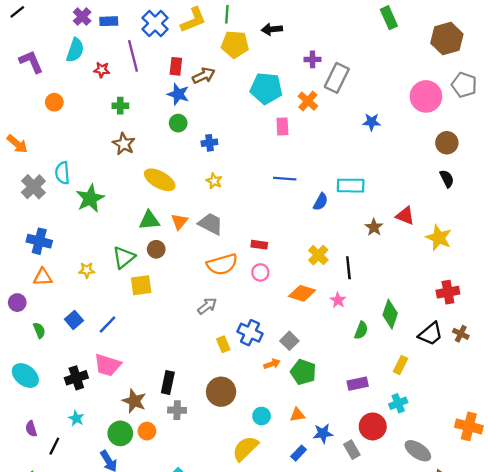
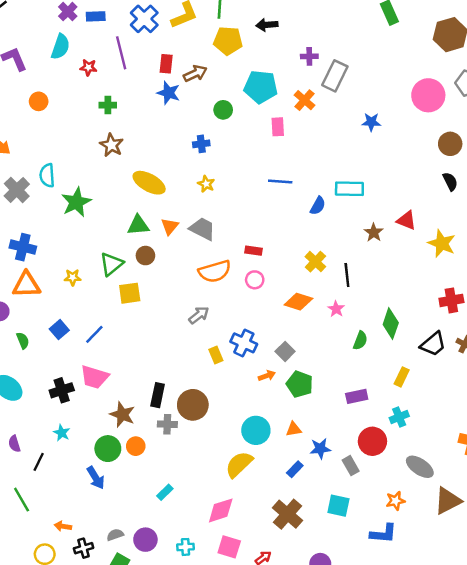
green circle: (178, 123) -> (223, 110), moved
orange triangle: (43, 277) -> (26, 285), size x1.4
brown circle: (221, 392) -> (193, 405), moved
cyan circle: (262, 416) -> (256, 430), size x1.5

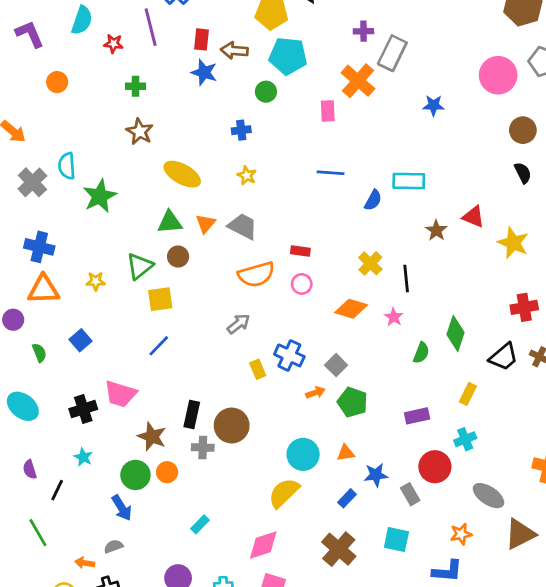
brown arrow: (195, 73) -> (234, 50), turned -150
cyan pentagon: (261, 87) -> (288, 56), moved
orange cross: (304, 100) -> (358, 81), size x1.4
blue line: (94, 334) -> (159, 346), moved
gray semicircle: (115, 535) -> (113, 546), moved

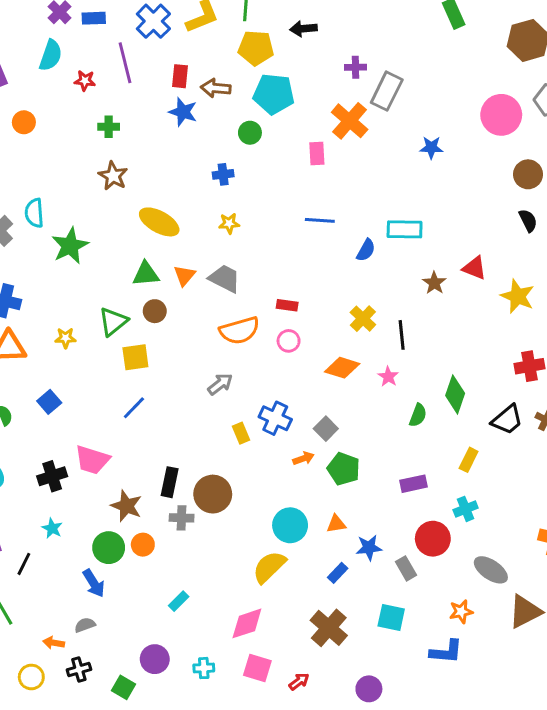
yellow star: (247, 175) -> (229, 223), turned -30

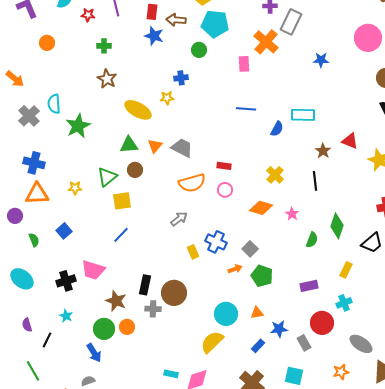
yellow star: (229, 223) -> (167, 98), moved
black line: (402, 335) -> (315, 181), moved
cyan rectangle: (179, 601) -> (171, 374), moved, turned 56

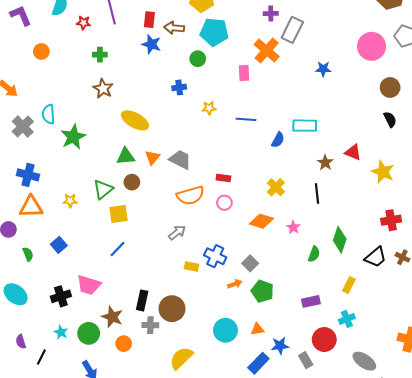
yellow star: (167, 98) -> (209, 108), moved
yellow rectangle: (193, 252) -> (192, 266), turned -56
green circle: (104, 329) -> (89, 333), moved
yellow semicircle: (212, 342) -> (181, 358), moved
blue rectangle: (258, 346) -> (258, 363), size x1.5

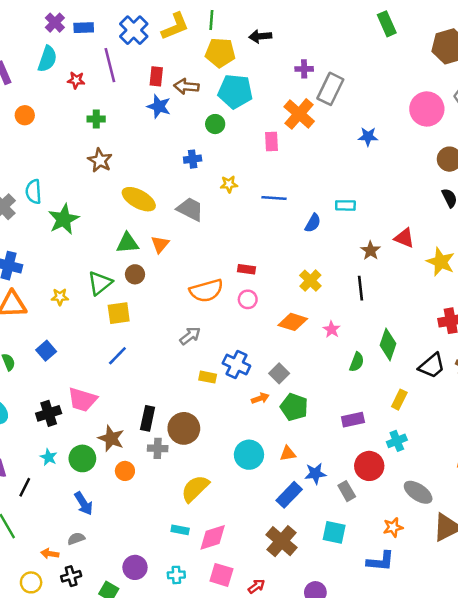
cyan rectangle: (305, 126) -> (345, 205), size x0.7
gray trapezoid: (180, 159) -> (190, 209), moved

